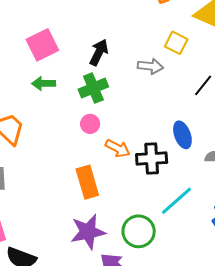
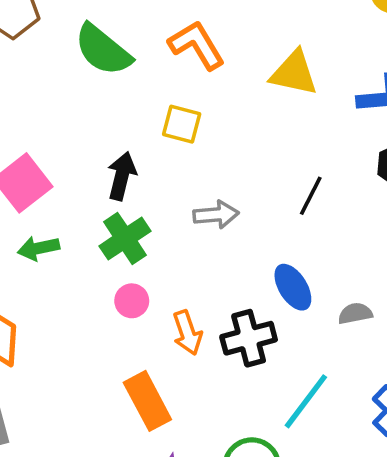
yellow square: (176, 43) -> (182, 124), moved
gray arrow: (150, 66) -> (216, 215), moved
orange arrow: (118, 148) -> (187, 333), turned 55

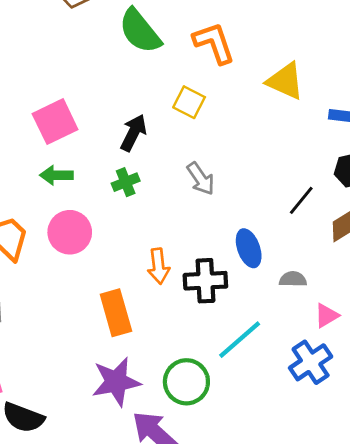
black line: (311, 196) -> (301, 200), moved
gray arrow: (216, 215) -> (201, 179), turned 48
green cross: (125, 239) -> (126, 182), size x0.7
pink circle: (132, 301) -> (70, 232), moved, size x1.6

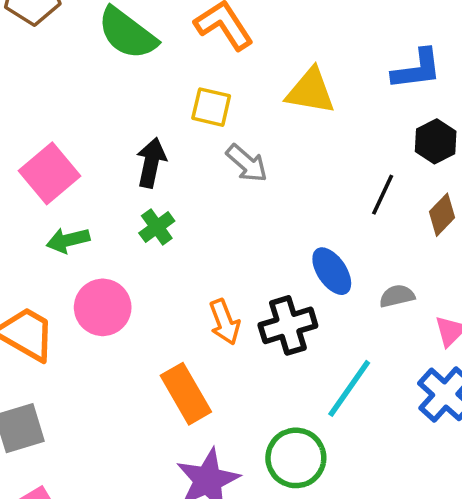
yellow triangle: (285, 81) -> (311, 91), moved
gray arrow: (201, 179) -> (247, 163), moved

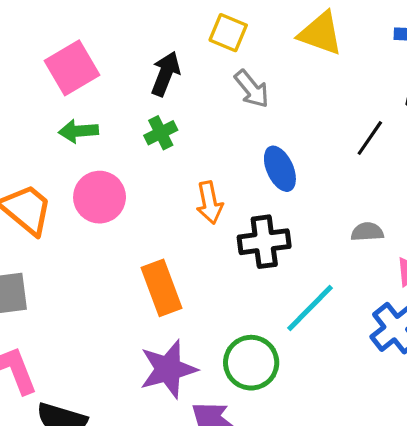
blue ellipse: (332, 271) -> (280, 169), moved
orange arrow: (225, 322) -> (210, 203), moved

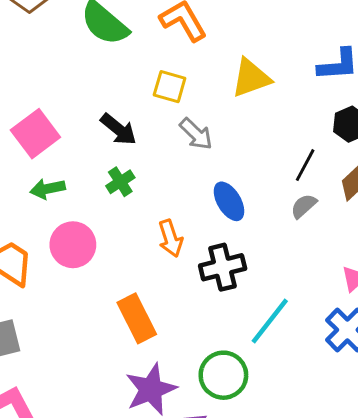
yellow triangle: (321, 33) -> (251, 78), turned -33
black arrow: (166, 74) -> (118, 129), turned 114
gray semicircle: (367, 232) -> (304, 206), moved, turned -32

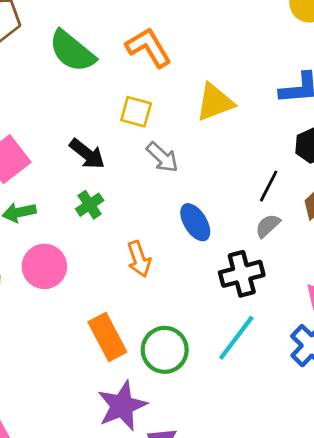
black cross: (223, 267) -> (242, 274), moved
green circle: (223, 375) -> (165, 350), moved

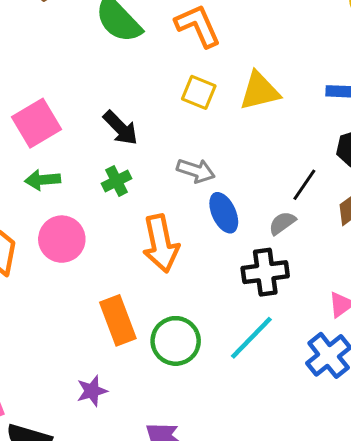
yellow square: (136, 112) -> (199, 92), moved
gray arrow: (162, 157) -> (196, 171), moved, turned -32
gray semicircle: (268, 226) -> (282, 223), moved
orange arrow: (139, 259) -> (161, 244), size x1.5
purple star: (122, 406) -> (92, 391), moved, size x0.6

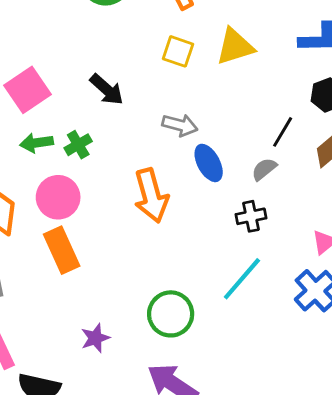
green cross: (117, 181) -> (78, 145), moved
black cross: (265, 272) -> (251, 216), size x0.7
orange rectangle: (118, 320) -> (62, 250), moved
green circle: (176, 341) -> (171, 314), moved

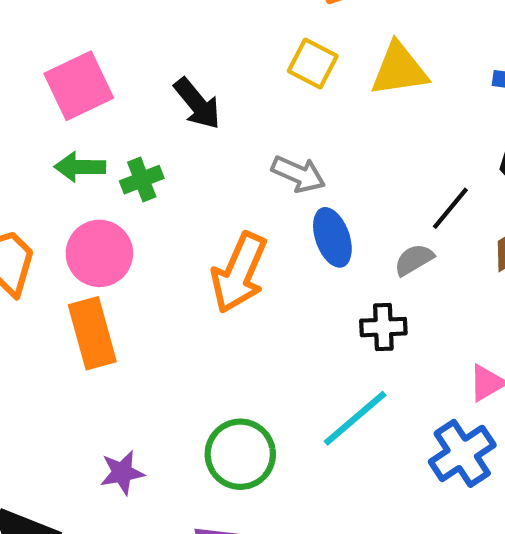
orange arrow: (151, 196) -> (239, 273), turned 30

